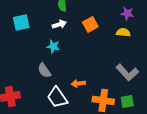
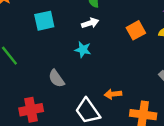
orange square: (90, 24) -> (136, 30), moved
gray semicircle: (44, 70) -> (56, 78), moved

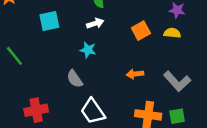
gray semicircle: (56, 78) -> (75, 79), moved
orange arrow: (113, 94) -> (135, 74), moved

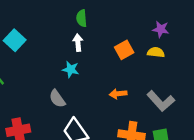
cyan square: (49, 21) -> (15, 40), moved, turned -35
white arrow: (95, 23) -> (78, 43), turned -77

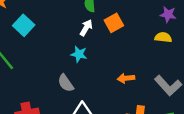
white arrow: (78, 43) -> (86, 28), turned 35
orange square: (124, 50) -> (114, 23), moved

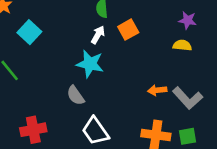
cyan star: (79, 54) -> (90, 64), size x1.5
orange arrow: (126, 78) -> (157, 90), moved

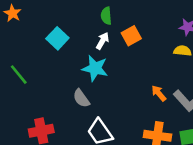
cyan square: (29, 32) -> (57, 38), moved
orange arrow: (157, 90) -> (159, 93), turned 56

